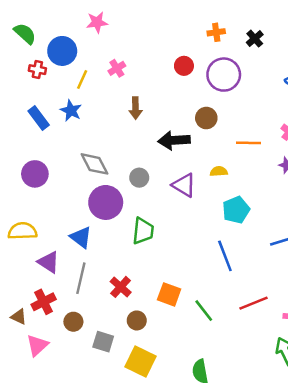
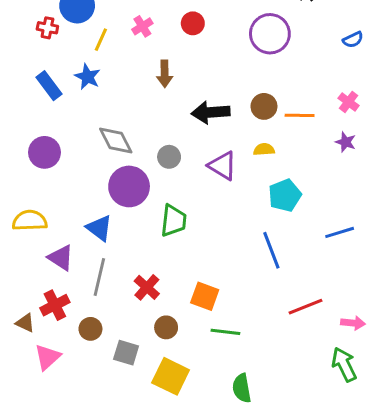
red circle: (184, 66) -> (193, 23), moved
brown circle: (206, 118) -> (264, 106), moved
green line: (204, 311) -> (225, 332), moved, turned -45

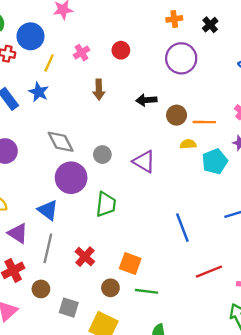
black arrow: (211, 112) -> (146, 100), moved, size x0.7
yellow semicircle: (264, 149) -> (188, 144), moved
cyan pentagon: (285, 195) -> (215, 161), moved
brown circle: (166, 327) -> (110, 288), moved

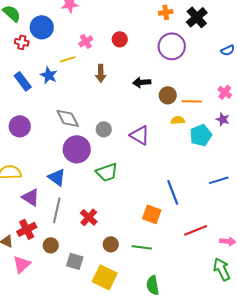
black cross: (210, 25) -> (197, 17), size x1.5
yellow line: (49, 63) -> (68, 59), moved, turned 49
green trapezoid: (106, 204) -> (107, 172), turned 65
orange square: (130, 263) -> (152, 214), moved

